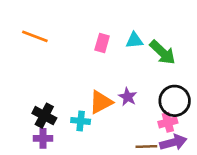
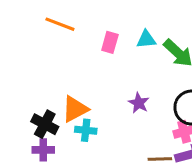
orange line: (35, 36) -> (60, 24), moved
orange triangle: (101, 102) -> (75, 109), moved

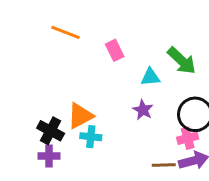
cyan triangle: (146, 39) -> (150, 77), moved
pink rectangle: (110, 42) -> (115, 50), turned -42

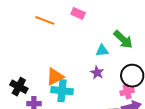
pink rectangle: (115, 50) -> (78, 13), moved, turned -40
black cross: (51, 131) -> (19, 87), moved
cyan cross: (91, 137) -> (62, 91), size x1.5

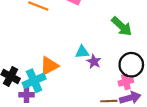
cyan triangle: (102, 51) -> (82, 52), moved
cyan cross: (62, 91) -> (34, 81), moved, turned -30

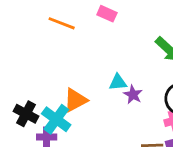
cyan cross: (34, 81) -> (56, 119), turned -30

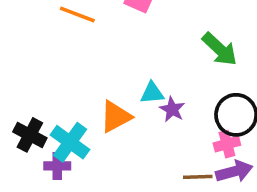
orange triangle: (75, 100) -> (116, 117), moved

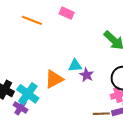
purple cross: (57, 166) -> (21, 107), turned 32

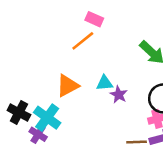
orange line: (32, 20) -> (83, 41), moved, turned -60
orange triangle: (54, 79) -> (67, 86), moved

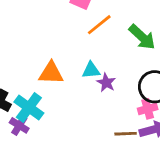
orange line: (83, 41) -> (99, 25), moved
orange triangle: (67, 86) -> (51, 73), turned 30

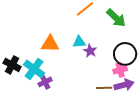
purple cross: (19, 125) -> (45, 82), moved, turned 32

